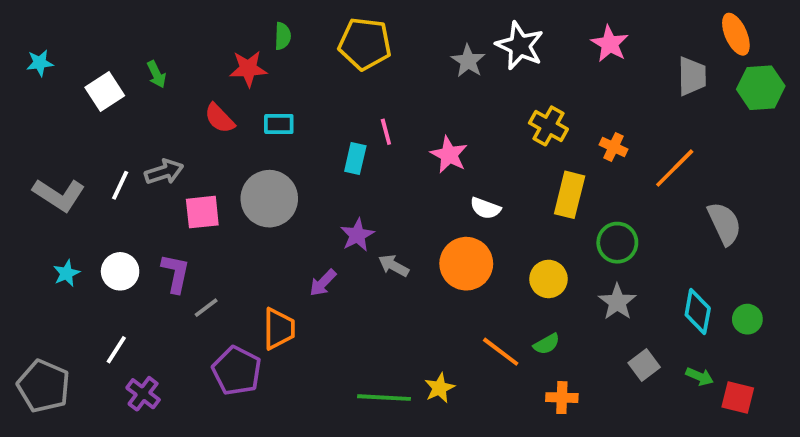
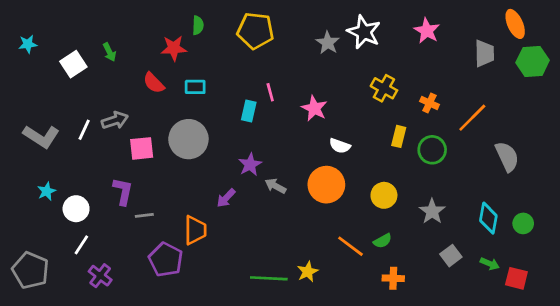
yellow rectangle: (570, 195) -> (399, 136), size x0.7
green circle: (617, 243) -> (432, 150), moved
white circle: (120, 271) -> (76, 209), moved
gray line: (206, 308) -> (144, 215), turned 30

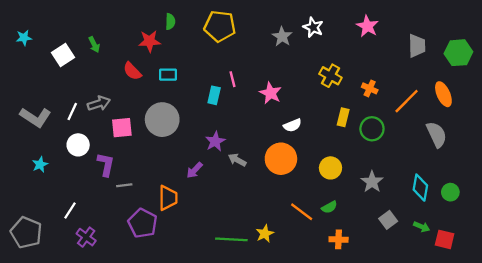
orange ellipse: (515, 24) -> (443, 94), moved
white star: (364, 32) -> (313, 27), size x0.7
white semicircle: (340, 146) -> (292, 125), turned -42
white circle: (76, 209) -> (78, 145), moved

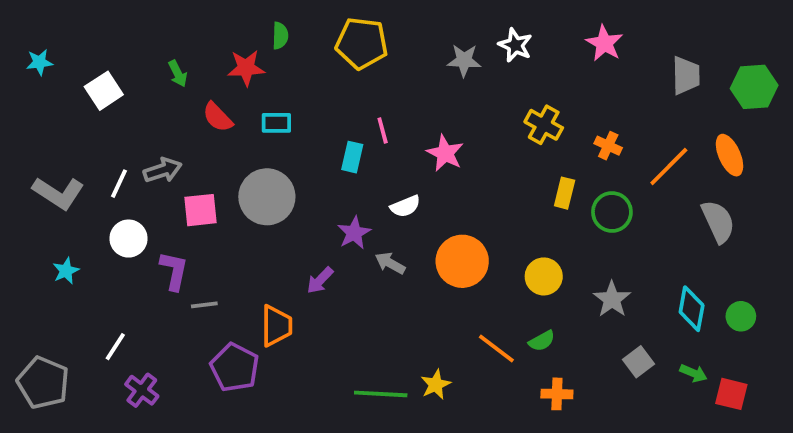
gray star: (282, 37) -> (464, 60), turned -30
green arrow: (94, 45) -> (178, 74), moved
white semicircle: (292, 125) -> (405, 206), moved

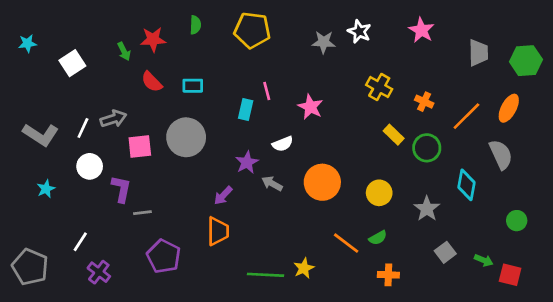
red star: (246, 68) -> (153, 39), moved
orange ellipse: (729, 155) -> (509, 108), turned 52
yellow rectangle: (565, 193) -> (394, 135), turned -60
cyan diamond: (692, 309) -> (466, 185), moved
orange trapezoid: (276, 326) -> (218, 231), moved

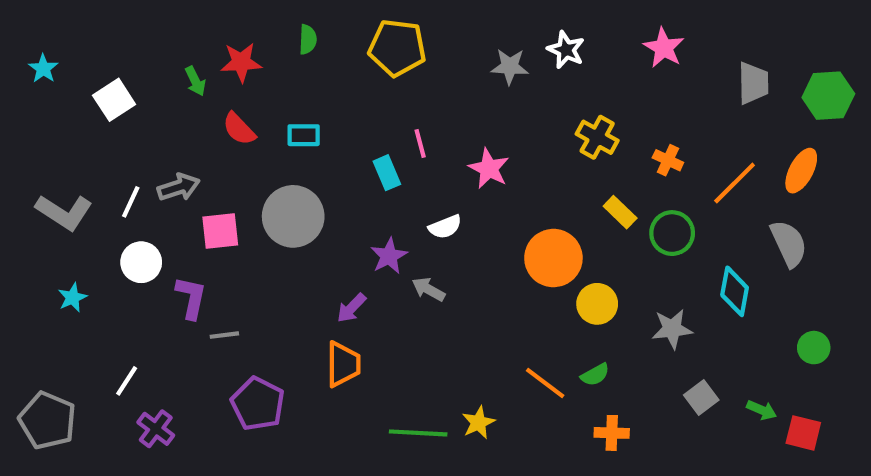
cyan star: (27, 43) -> (43, 69), turned -30
cyan rectangle: (246, 110) -> (387, 173), turned -36
orange circle: (322, 182) -> (553, 258), moved
gray star: (427, 209) -> (672, 329), turned 30

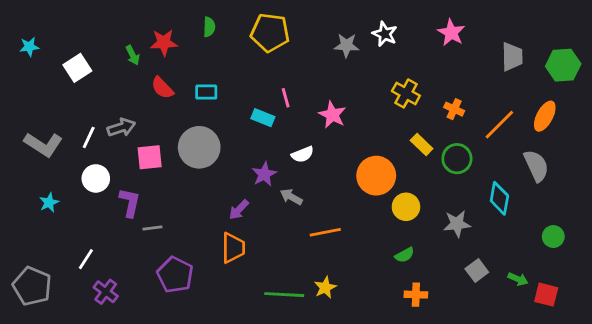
cyan star: (43, 69) -> (29, 47), turned 30
cyan rectangle: (387, 173) -> (263, 118), turned -45
orange line: (545, 383) -> (325, 232), moved, turned -48

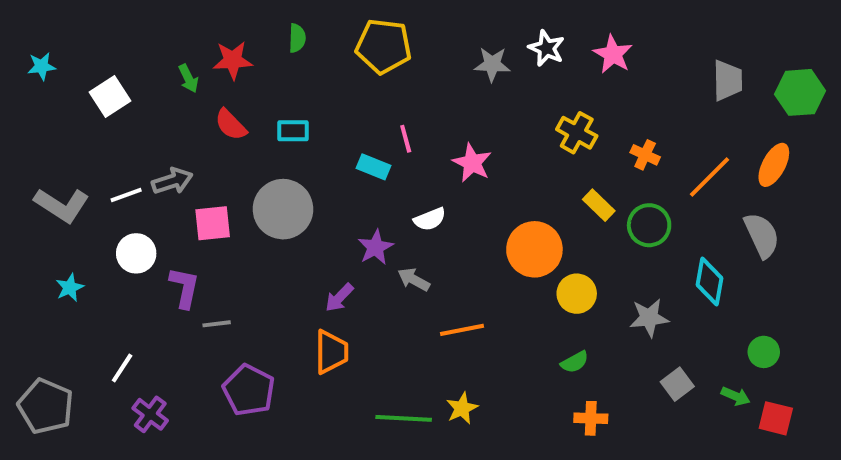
pink star: (451, 33) -> (613, 54), moved
white line: (89, 137) -> (126, 195), turned 45
green circle: (553, 237) -> (764, 352), moved

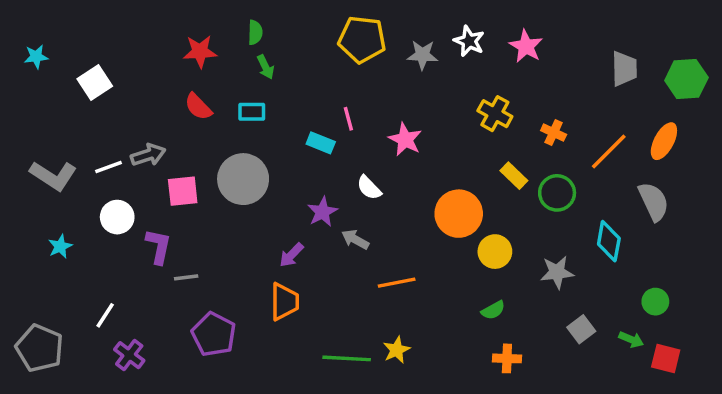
yellow pentagon: (384, 46) -> (362, 39), moved
green arrow: (188, 78) -> (266, 67), moved
white semicircle: (430, 219) -> (369, 188), turned 68

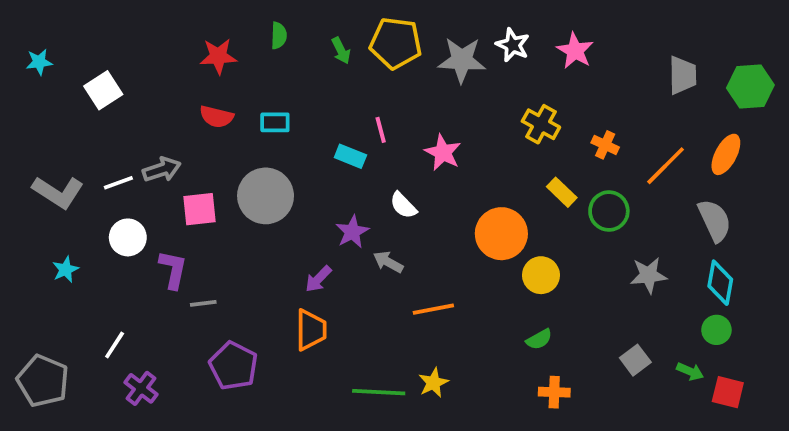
gray star: (422, 55) -> (462, 60), size x1.4
green arrow: (266, 67) -> (341, 51), moved
red semicircle: (198, 107) -> (216, 117), turned -32
cyan diamond: (609, 241) -> (720, 283), moved
gray star: (557, 272) -> (649, 275), moved

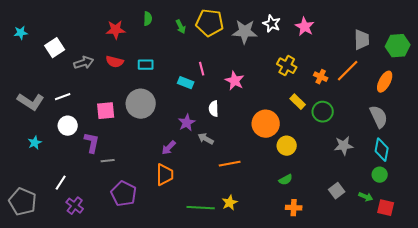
orange line: (666, 166) -> (348, 71), moved
gray arrow: (162, 169) -> (84, 63), moved
white semicircle: (403, 205) -> (214, 109), turned 42

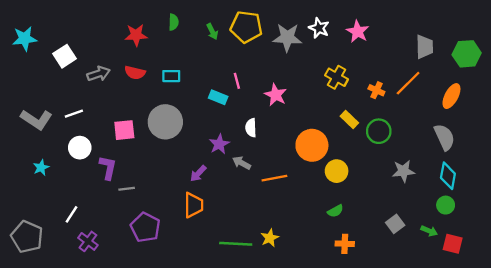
cyan star: (21, 33) -> (25, 39), size x1.5
orange line: (230, 164) -> (274, 178), moved

